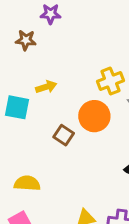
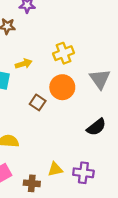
yellow cross: (110, 81) -> (63, 53), moved

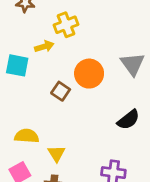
yellow cross: (63, 53) -> (66, 25), moved
yellow triangle: (55, 169) -> (57, 154), moved, turned -49

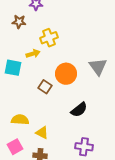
black semicircle: (128, 120) -> (79, 110), moved
yellow triangle: (57, 154) -> (42, 133), turned -32

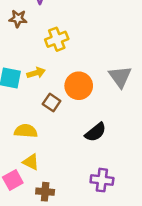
yellow arrow: (33, 54) -> (36, 73), moved
yellow semicircle: (20, 120) -> (26, 131), moved
yellow triangle: (42, 133) -> (31, 162), moved

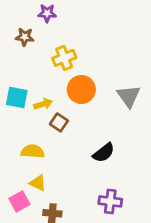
yellow arrow: (36, 73) -> (43, 104), moved
orange circle: (79, 86) -> (81, 90), moved

